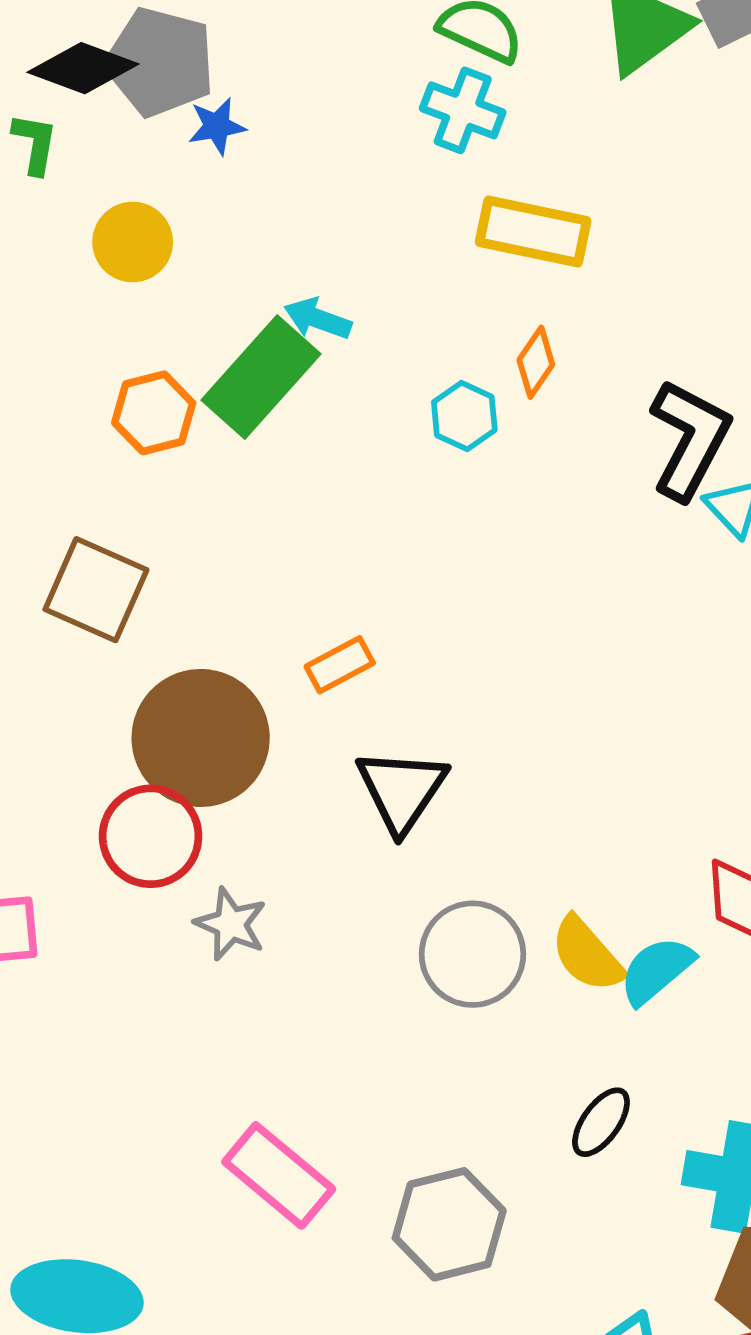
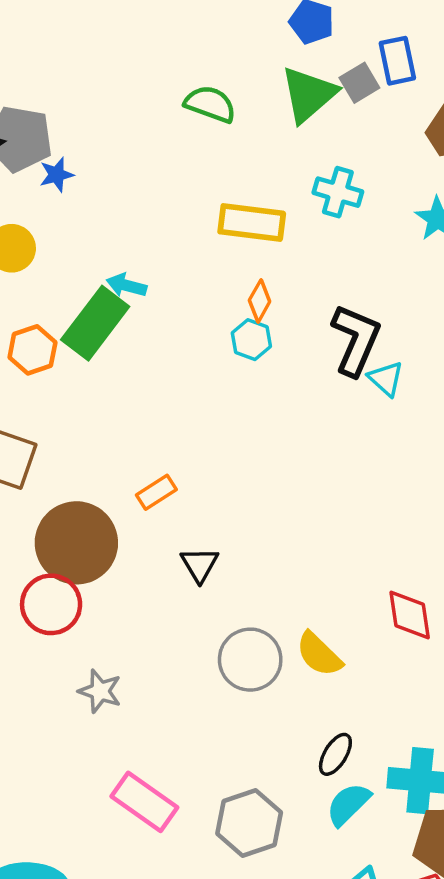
cyan cross: (463, 110) -> (338, 192), moved
cyan hexagon: (464, 416) -> (251, 340), moved
black triangle: (402, 790) -> (200, 565), size x0.7
gray star: (231, 924) -> (100, 691), moved
cyan semicircle: (656, 970) -> (348, 804), moved

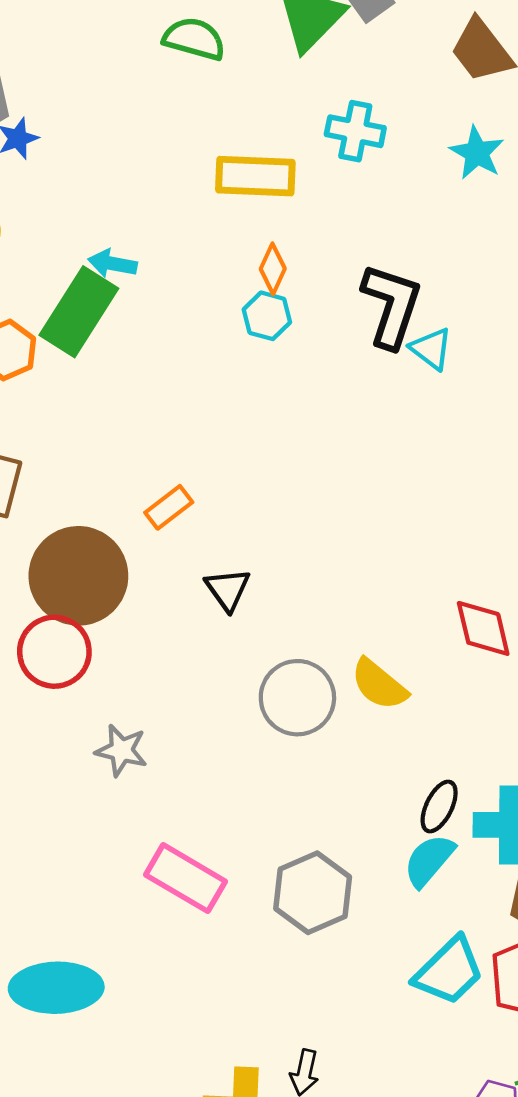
black ellipse: (335, 754) -> (439, 807), moved

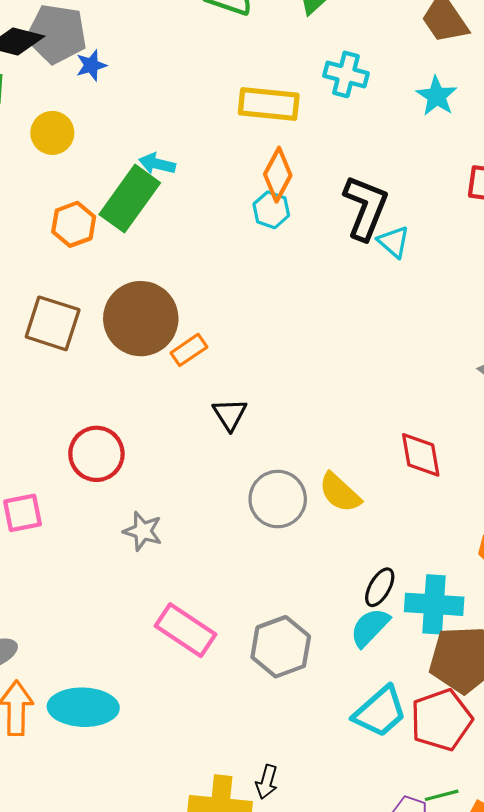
orange diamond: (273, 269) -> (278, 175), size x1.4
brown circle: (78, 576) -> (141, 319), moved

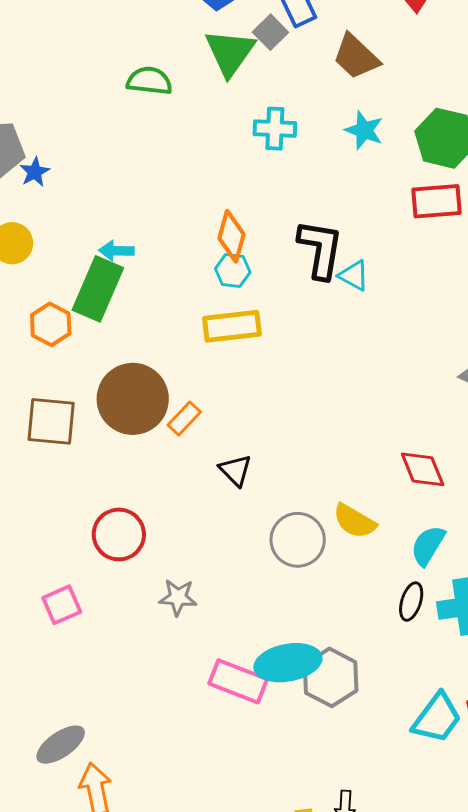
yellow rectangle: (269, 104) -> (232, 326), moved
cyan semicircle: (370, 627) -> (428, 545), moved
cyan ellipse: (83, 707) -> (288, 663), moved

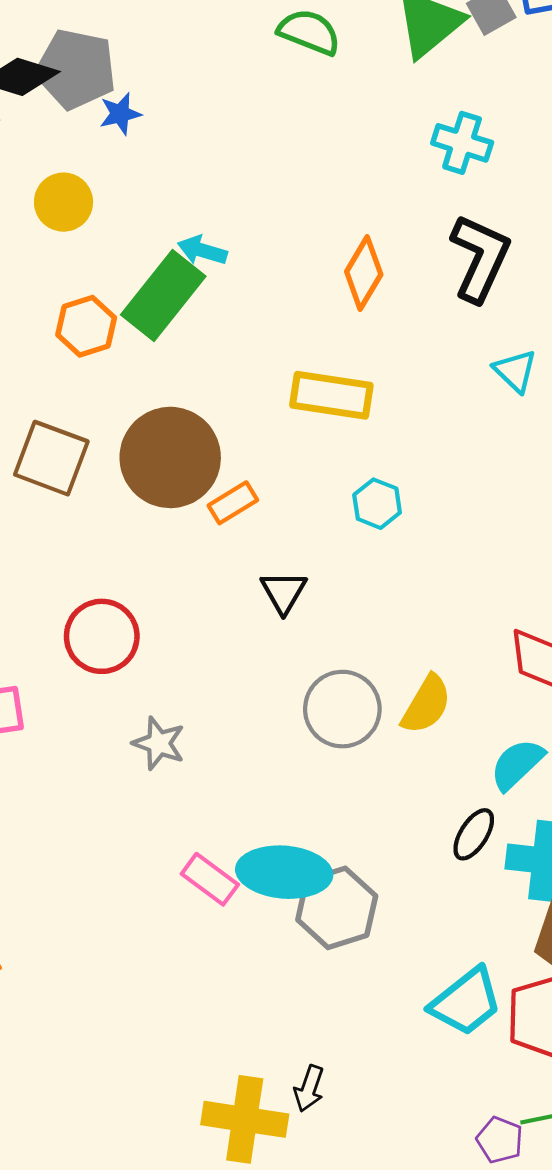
black L-shape: (320, 249) -> (480, 258), moved
cyan hexagon: (233, 271) -> (377, 504), moved
yellow semicircle: (354, 521) -> (426, 704), turned -105
pink rectangle: (238, 681) -> (210, 879), size x0.7

